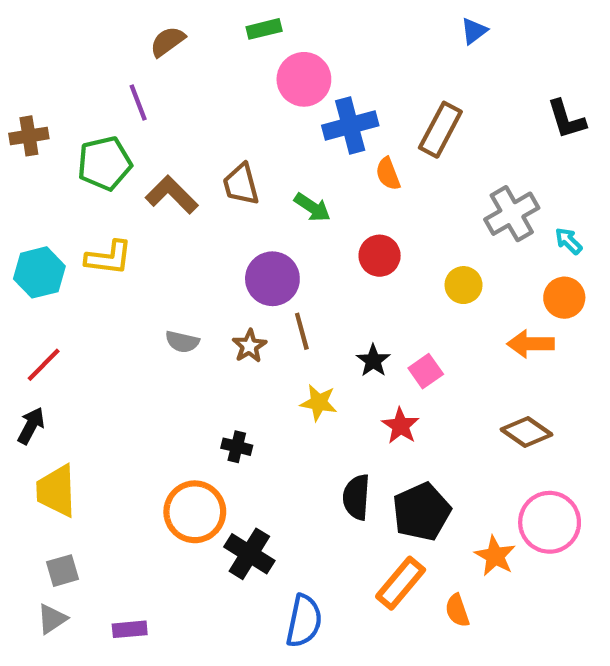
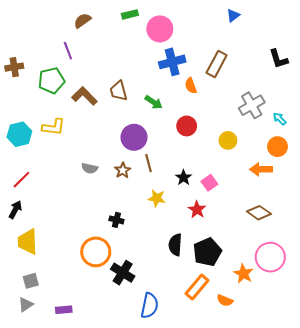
pink circle: (304, 79) -> (160, 29), moved
orange semicircle: (457, 610) -> (225, 300), turned -49

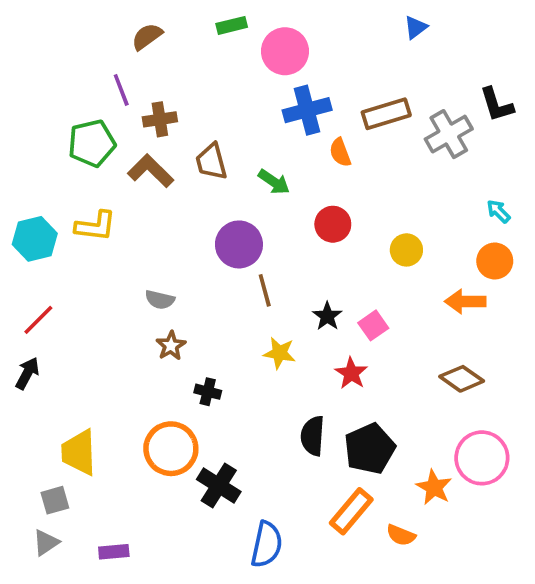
brown rectangle: (217, 64) -> (386, 114), turned 45
brown cross: (14, 67) -> (160, 119), moved
gray cross: (252, 105) -> (449, 134), moved
brown star: (123, 170) -> (171, 346), moved
yellow trapezoid: (28, 242) -> (79, 452), moved

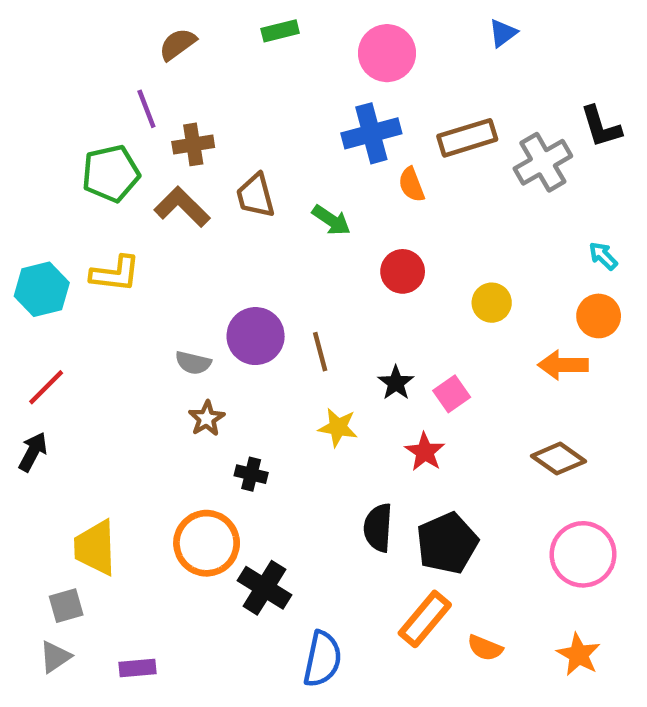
pink circle: (285, 51) -> (387, 53), moved
purple circle: (239, 244) -> (256, 336), moved
orange star: (434, 487) -> (579, 655), moved

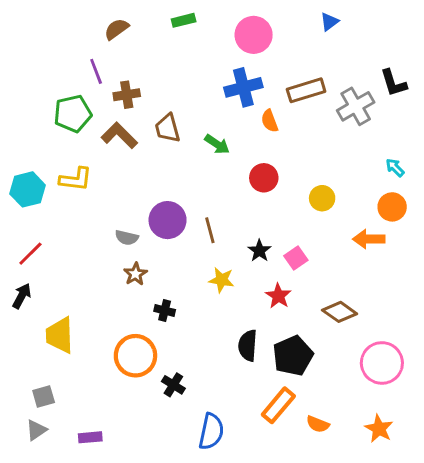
brown diamond: (559, 459) -> (340, 312), moved
yellow trapezoid: (95, 548) -> (60, 335), moved
black cross: (264, 588) -> (173, 385), size x0.7

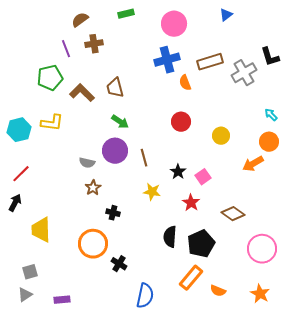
brown cross: (127, 95) -> (94, 44), moved
green arrow: (217, 144) -> (120, 122), moved
orange arrow: (369, 239) -> (253, 164), turned -30

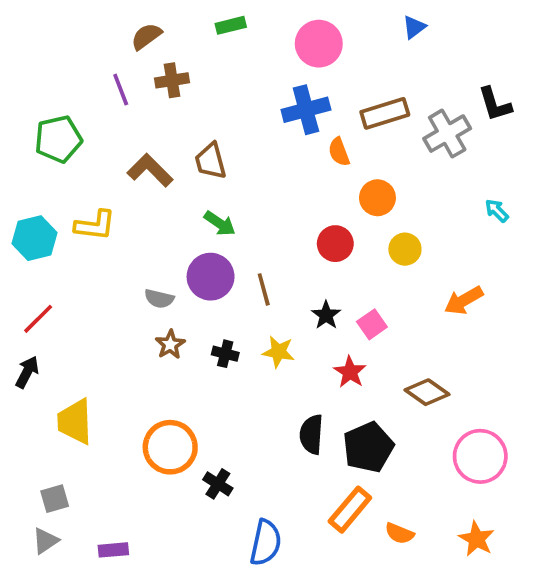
green pentagon: (50, 78) -> (58, 139), moved
red circle: (181, 122) -> (335, 244), moved
orange circle: (269, 142) -> (377, 198), moved
black cross: (113, 213) -> (225, 354), moved

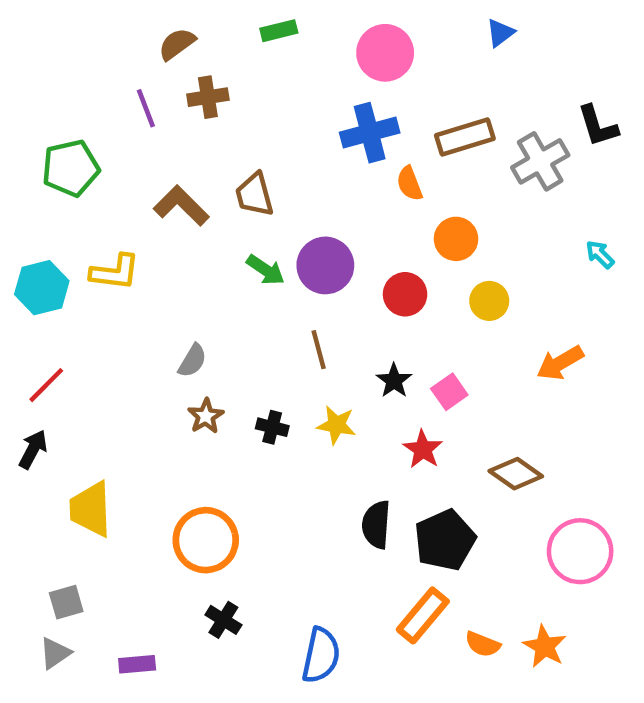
purple circle: (211, 277) -> (325, 265), moved
gray semicircle: (159, 299) -> (192, 361), turned -72
black cross: (218, 484) -> (223, 620), moved
orange star: (477, 539) -> (545, 646), moved

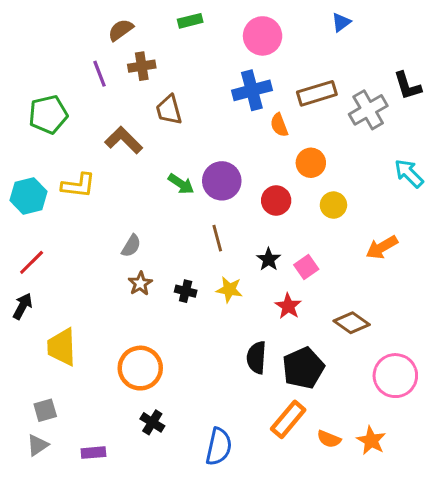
brown trapezoid: (254, 195) -> (169, 110), moved
cyan arrow: (600, 254) -> (409, 173), size x1.5

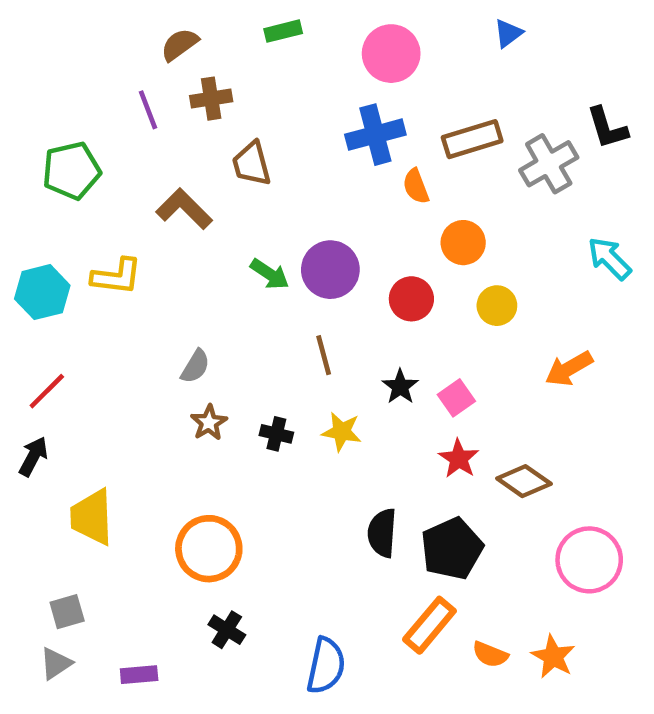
red star: (288, 306) -> (459, 459), moved

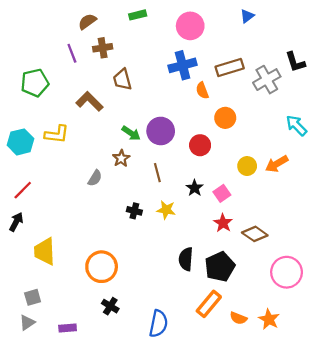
yellow circle: (497, 306) -> (247, 166), moved
orange arrow: (569, 369) -> (277, 164), moved
brown star: (209, 423) -> (121, 158), moved

